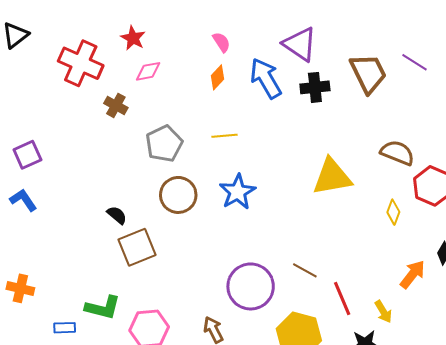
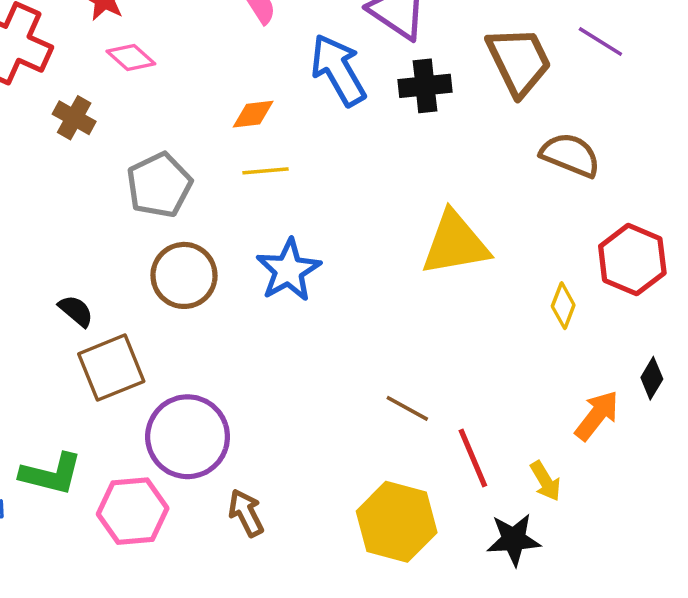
pink diamond: (148, 71) -> (131, 57), turned 52
orange diamond: (217, 77) -> (253, 114), moved, turned 40
brown semicircle: (397, 153) -> (570, 155), moved
purple circle: (251, 286) -> (188, 437), moved

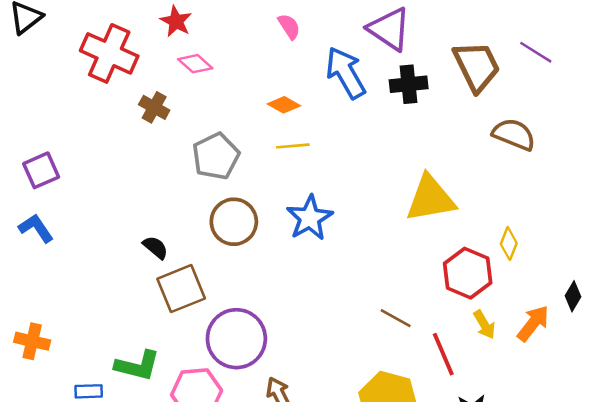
orange diamond: (253, 114) -> (284, 105), turned 36
red hexagon: (632, 260) -> (468, 273), moved
yellow arrow: (546, 481) -> (484, 325), moved

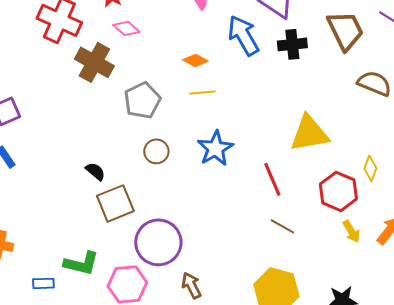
brown cross: (154, 107) -> (94, 62), size x1.6
brown circle: (234, 222) -> (156, 151), size x0.7
red line: (443, 354) -> (272, 179), moved

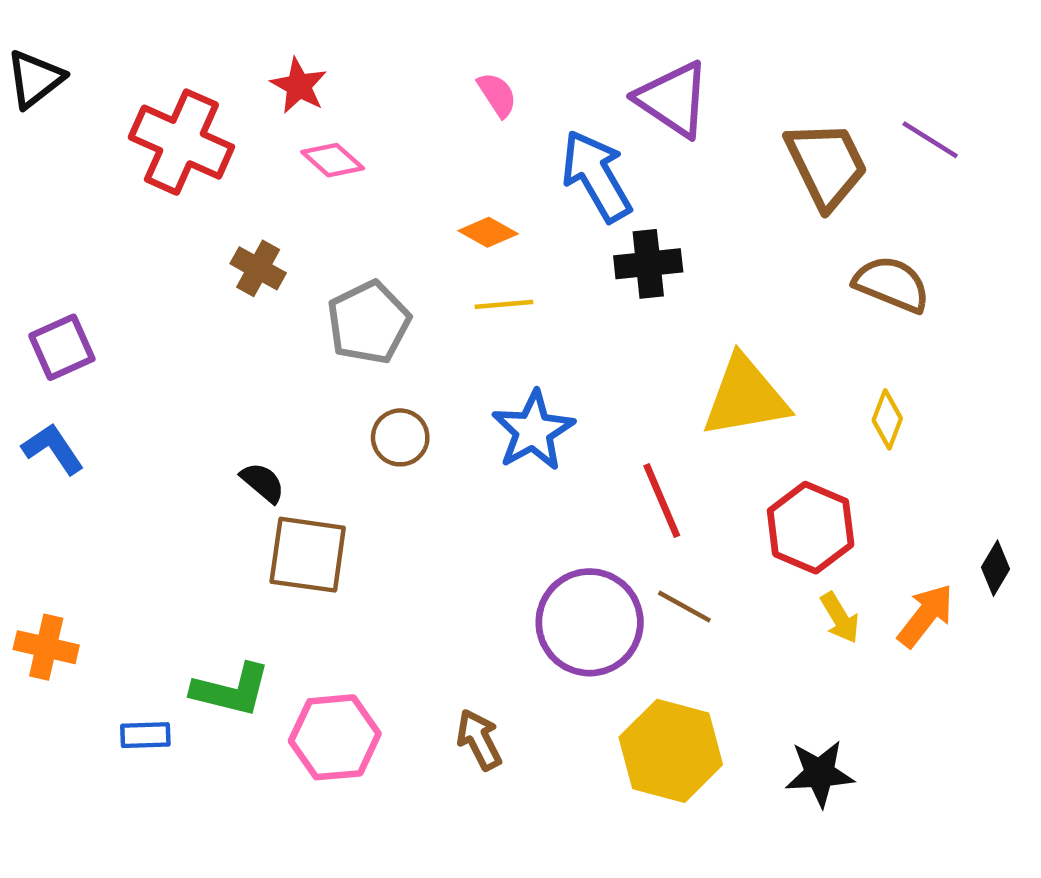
black cross: (292, 44) -> (648, 264), moved
brown cross: (94, 62) -> (258, 268), moved, size x0.6
yellow diamond: (370, 168) -> (887, 419), moved
brown square: (115, 203) -> (308, 555), turned 30
purple circle: (158, 242) -> (590, 622), moved

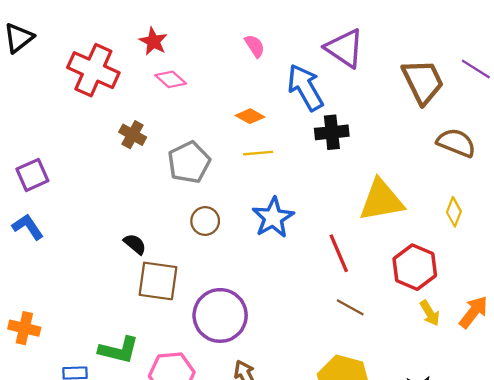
purple circle: (590, 622) -> (220, 315), moved

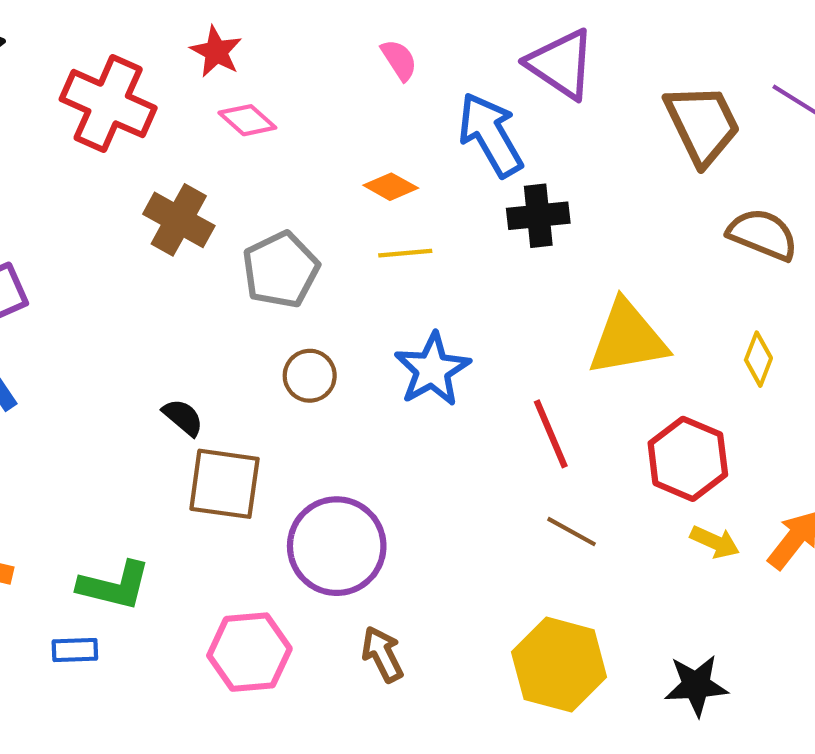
brown cross: (133, 135) -> (179, 220), size x1.4
yellow arrow: (430, 313) -> (715, 542), turned -35
green L-shape: (119, 350) -> (114, 586), moved

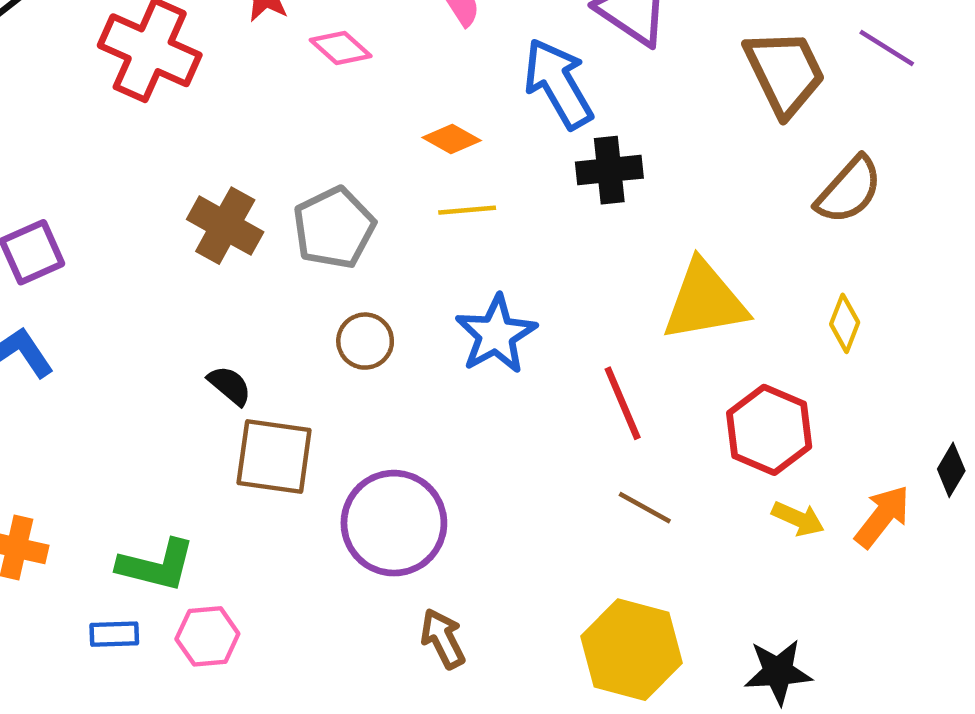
pink diamond: (247, 120) -> (341, 48), moved
brown cross: (179, 220) -> (225, 226), moved
brown semicircle: (763, 234) -> (849, 190), turned 110
pink hexagon: (249, 652) -> (207, 636), moved, size x0.7

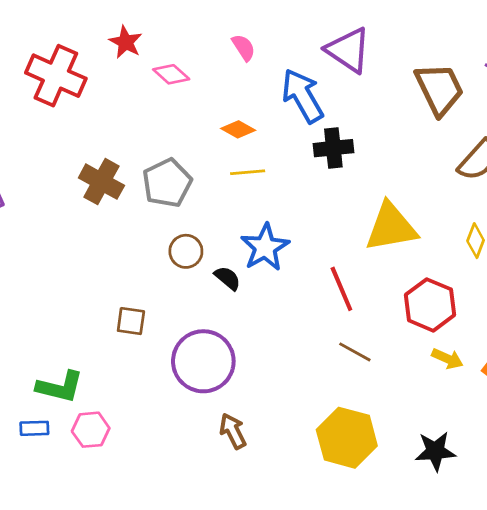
black semicircle: (230, 385) -> (227, 278), moved
brown square: (274, 457) -> (131, 321), size x0.6

